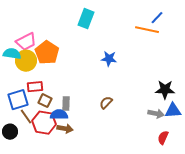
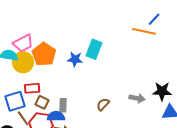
cyan rectangle: (86, 19) -> (94, 49), moved
blue star: (109, 59) -> (75, 59), moved
gray arrow: (156, 114) -> (137, 98), moved

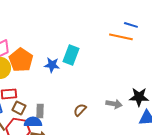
blue line: (154, 19) -> (131, 25), turned 64

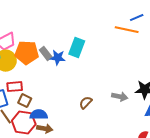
blue line: (131, 25) -> (137, 18), turned -40
orange pentagon: (21, 60) -> (27, 53), turned -30
gray rectangle: (40, 111) -> (46, 54), moved, turned -40

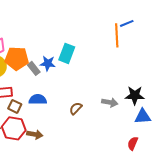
orange line: (127, 30) -> (117, 35), turned 75
gray rectangle: (46, 54) -> (34, 68), moved
blue semicircle: (39, 115) -> (38, 99), moved

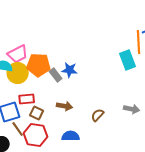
cyan rectangle: (67, 53) -> (128, 60), moved, turned -42
blue semicircle: (38, 99) -> (71, 136), moved
brown arrow: (35, 134) -> (65, 106), moved

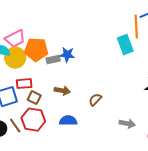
gray rectangle: (56, 75) -> (53, 60), turned -64
gray arrow: (132, 109) -> (127, 124), moved
brown line: (18, 129) -> (15, 126), moved

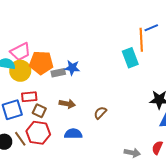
gray arrow: (127, 124) -> (132, 153), moved

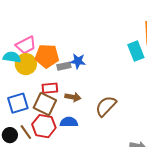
red rectangle: (29, 97) -> (50, 88), moved
brown square: (39, 111) -> (45, 104), size x1.6
brown semicircle: (100, 113) -> (106, 106), size x1.6
blue semicircle: (73, 134) -> (69, 122), moved

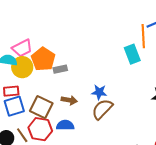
orange pentagon: (47, 56) -> (43, 59), turned 30
blue star: (78, 61) -> (99, 92), moved
red rectangle: (50, 88) -> (11, 91), moved

